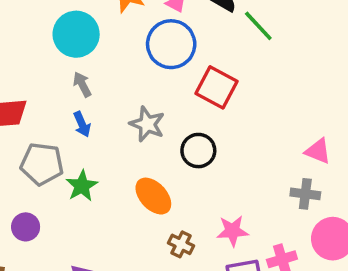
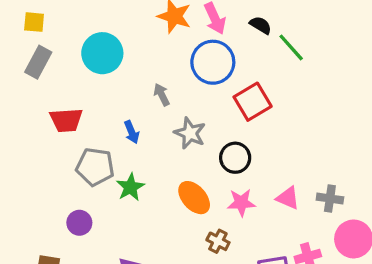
cyan circle: (76, 34) -> (102, 53), moved
gray arrow: (82, 84) -> (162, 95), moved
red square: (217, 87) -> (253, 102), turned 30
pink triangle: (318, 151) -> (288, 198), moved
pink star: (232, 231) -> (241, 203), moved

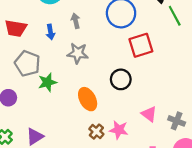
gray arrow: (162, 95) -> (76, 21), moved
blue arrow: (132, 132) -> (50, 32), moved
gray star: (190, 133) -> (78, 53), moved, turned -30
pink star: (241, 203) -> (119, 130), moved

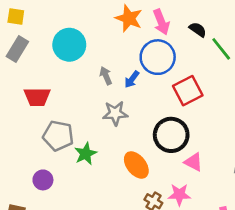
blue arrow: (50, 32) -> (132, 79), moved, turned 56
black circle: (121, 79) -> (171, 135), size x1.4
pink triangle: (149, 114) -> (193, 162), moved

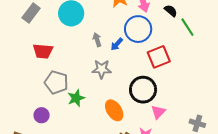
pink triangle: (193, 162) -> (158, 112), turned 42

